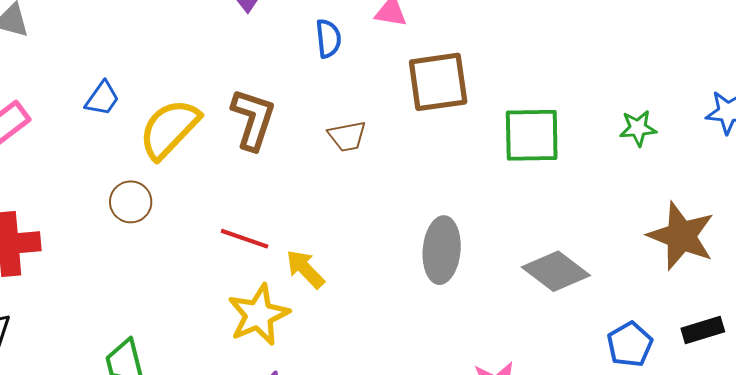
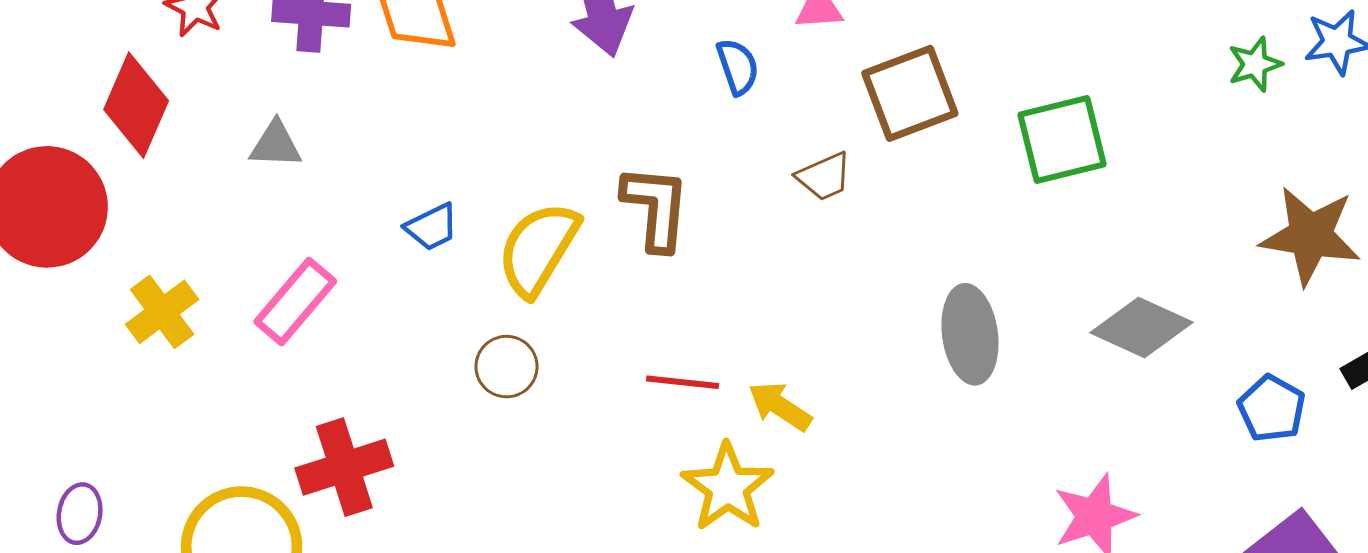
blue trapezoid: (102, 98) -> (432, 227), turned 42
green star: (638, 128) -> (1255, 64), moved
brown trapezoid: (347, 136) -> (824, 177), moved

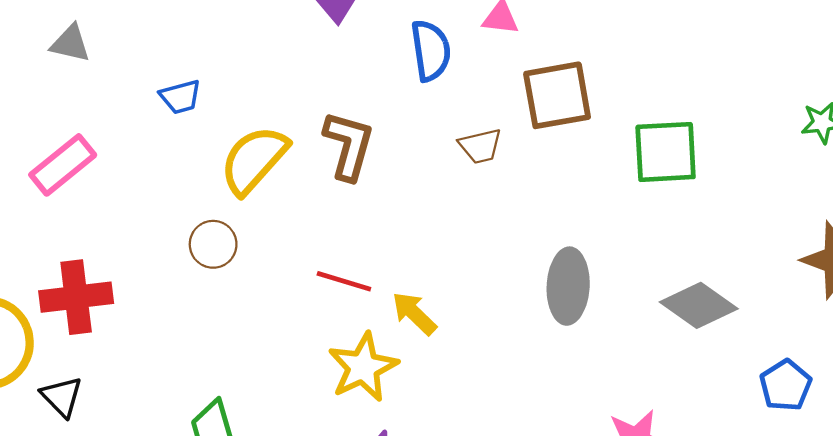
blue semicircle: (738, 67) -> (431, 51), size x1.4
blue trapezoid: (432, 227) -> (180, 97), moved

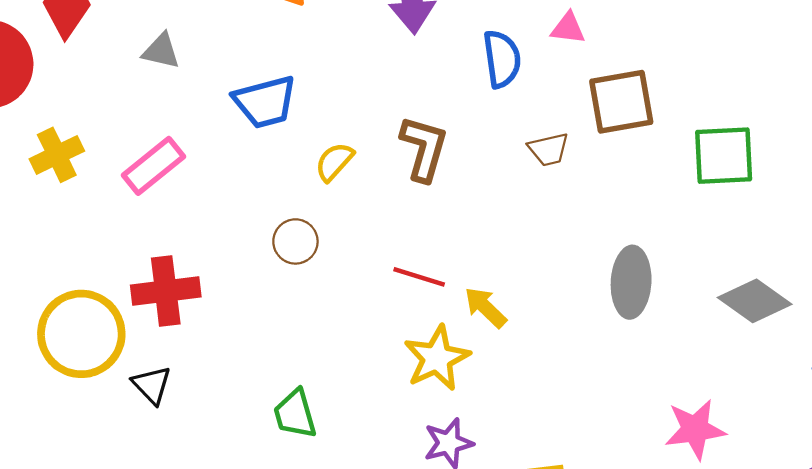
blue trapezoid: (180, 97) -> (265, 102), size x1.6
yellow semicircle: (254, 160) -> (334, 162), size x0.6

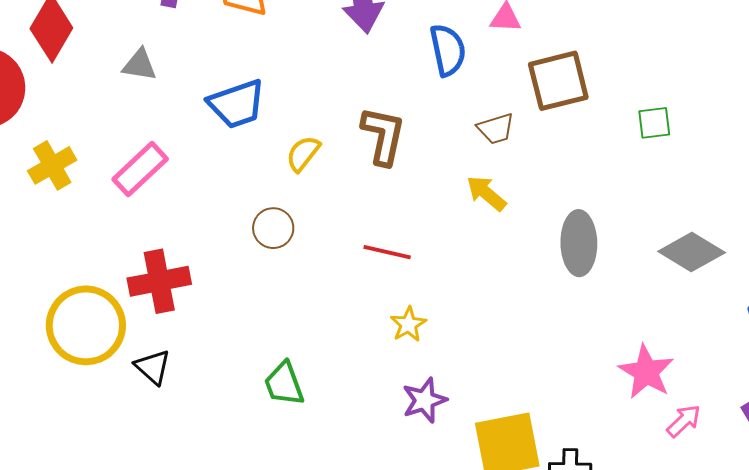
green square: (724, 156) -> (654, 123), size x0.6
yellow arrow: (485, 307) -> (486, 193), moved
yellow star: (437, 358) -> (408, 324), size x0.6
pink star: (695, 429) -> (646, 372), turned -30

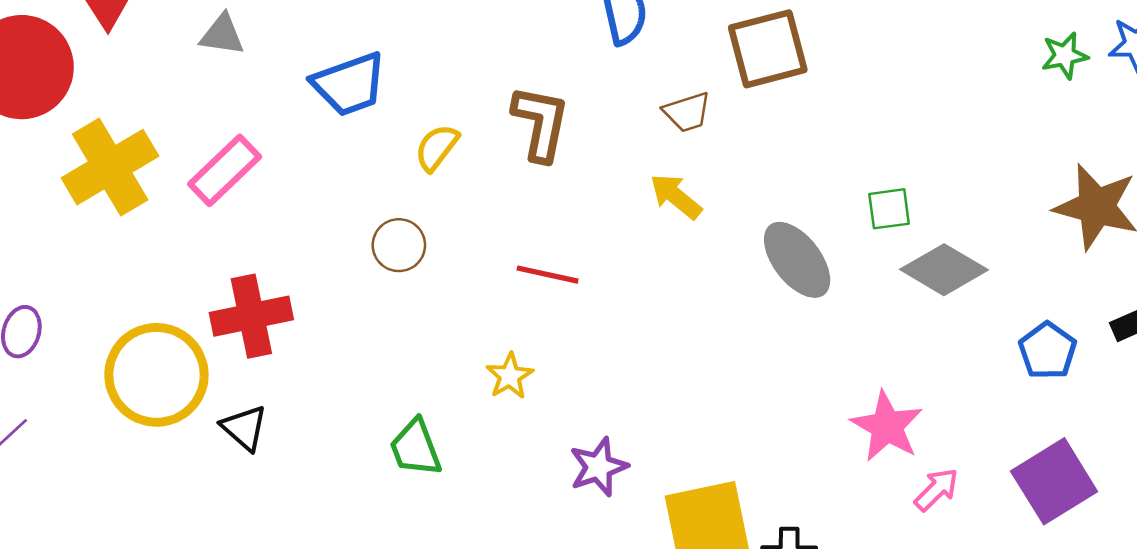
green square: (654, 123) -> (889, 209), moved
yellow cross: (52, 165) -> (110, 167), size x1.5
gray ellipse: (579, 243) -> (797, 260), turned -36
yellow star: (408, 324) -> (510, 376), moved

